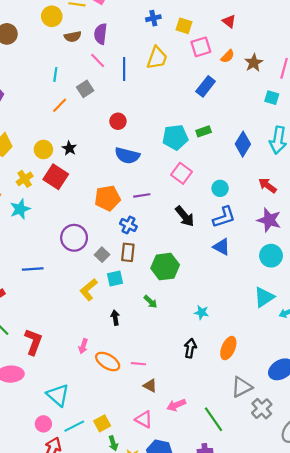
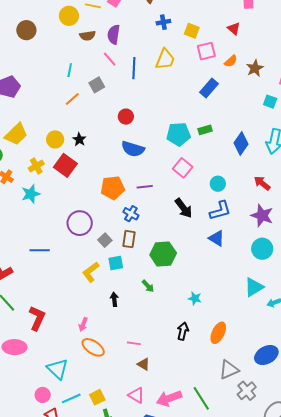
orange ellipse: (108, 361) -> (93, 347), moved
pink arrow: (176, 405) -> (169, 398), moved, size x1.4

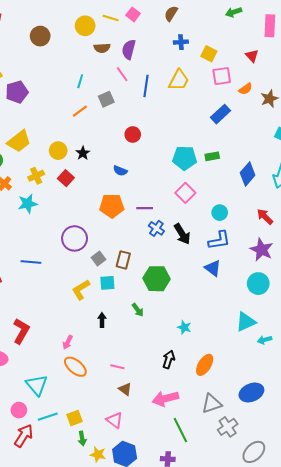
blue semicircle: (133, 149) -> (120, 171), moved, size x0.6
red square: (65, 165) -> (66, 178), size x0.7
blue cross: (131, 214) -> (156, 228), moved
pink arrow: (169, 398) -> (165, 399), moved

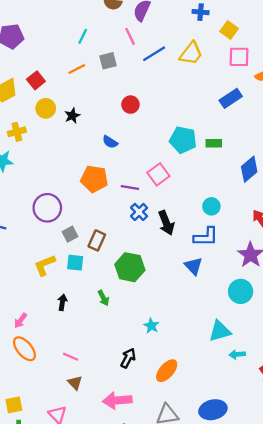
blue line: (146, 86) -> (154, 54), turned 40
red square: (66, 178) -> (36, 80), moved
pink square: (185, 193) -> (158, 174), moved

